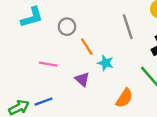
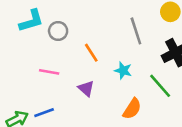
gray circle: (67, 27) -> (58, 31), moved
cyan star: (106, 63) -> (123, 71), moved

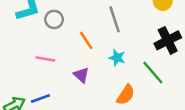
gray line: (136, 31) -> (115, 19), moved

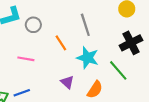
cyan star: (117, 58) -> (87, 58), size x1.5
purple triangle: (81, 75) -> (67, 82), moved

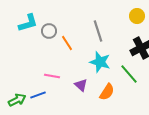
orange line: (61, 43) -> (67, 43), moved
pink line: (26, 59) -> (52, 76), moved

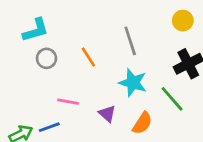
gray circle: (49, 31) -> (46, 58), moved

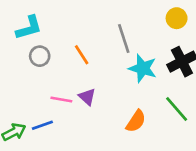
cyan star: (133, 83) -> (143, 68), moved
green line: (172, 99) -> (177, 109), moved
purple triangle: (107, 114) -> (87, 97), moved

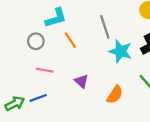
cyan L-shape: (29, 28) -> (56, 18), moved
purple triangle: (87, 97) -> (81, 81), moved
pink line: (61, 99) -> (45, 70), moved

